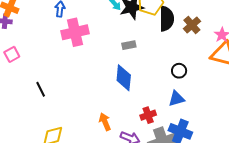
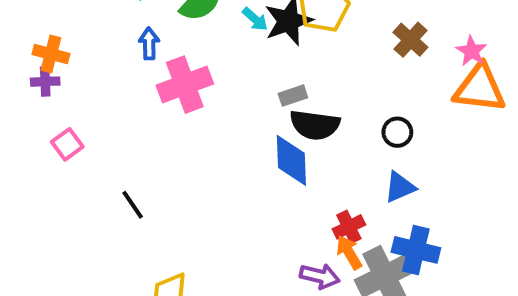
black semicircle: (167, 19) -> (315, 125), moved, turned 105
orange arrow: (105, 122) -> (349, 252), moved

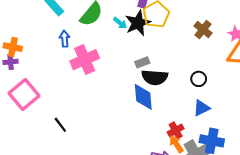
pink square: (67, 144) -> (24, 95), size x1.8

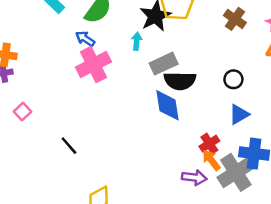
cyan arrow: (120, 23) -> (137, 41), moved, turned -120
blue arrow: (65, 39) -> (85, 39), moved, turned -49
gray rectangle: (142, 62) -> (164, 64), size x1.5
pink square: (24, 95) -> (23, 112), size x0.5

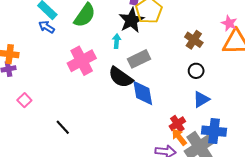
brown cross: (235, 19) -> (194, 40), moved
blue arrow: (85, 39) -> (47, 27), moved
black semicircle: (180, 81) -> (121, 77), moved, turned 35

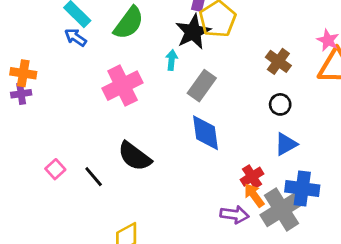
gray rectangle: (139, 59) -> (202, 86), turned -30
black semicircle: (121, 77) -> (135, 156), moved
pink square: (24, 100) -> (55, 169), moved

